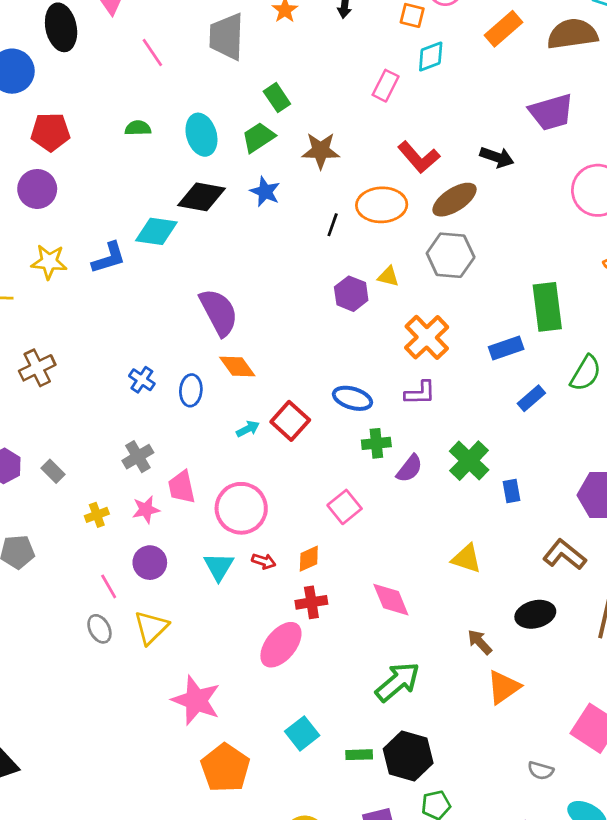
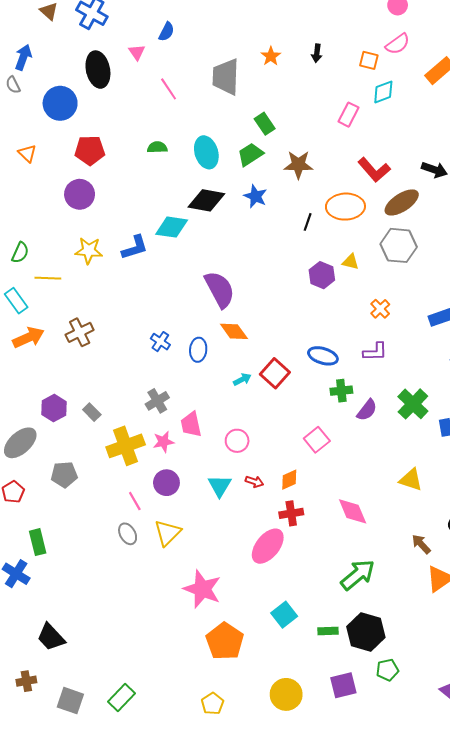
orange cross: (427, 337) -> (380, 309), size x0.6
pink circle: (241, 508) -> (237, 441), size x0.6
yellow cross: (97, 515) -> (126, 446), size x2.0

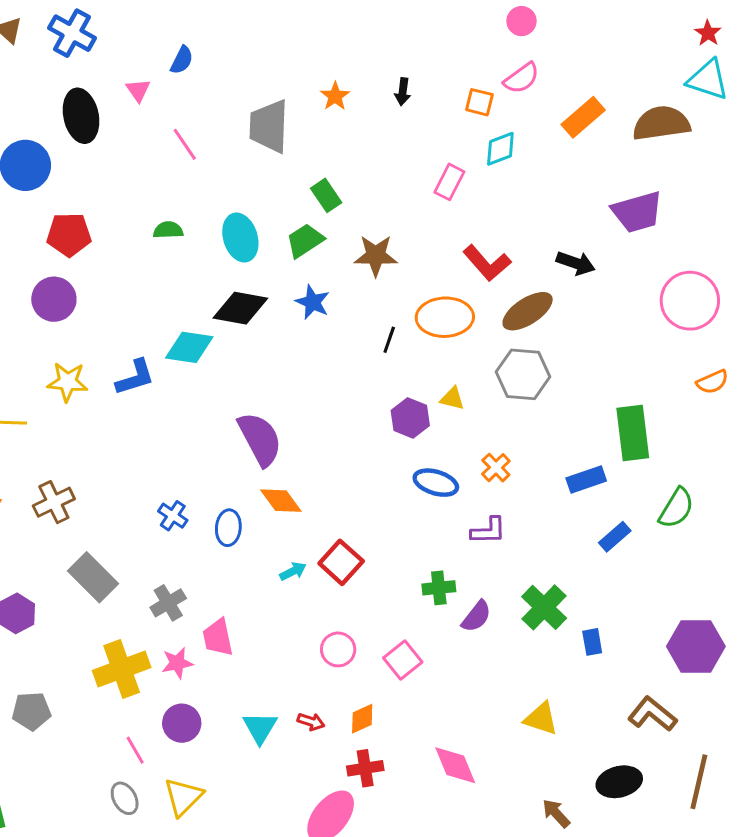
blue ellipse: (323, 356) -> (436, 483), moved
gray rectangle: (92, 412) -> (93, 577), moved, size x1.8
pink circle: (237, 441) -> (338, 649), moved

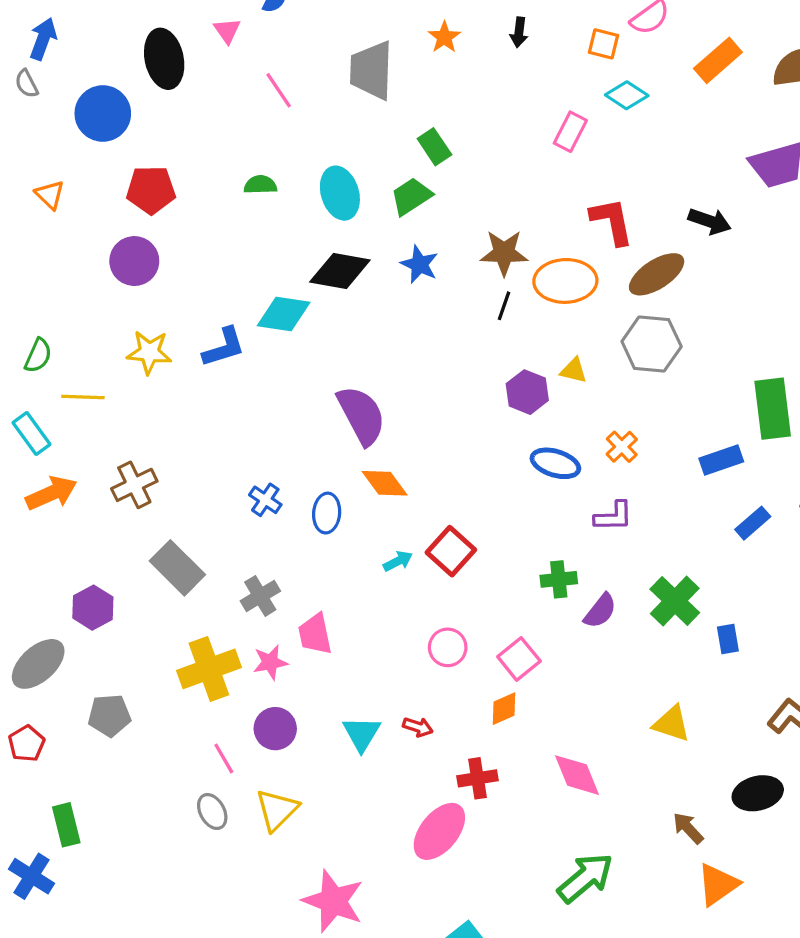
cyan diamond: (500, 149) -> (627, 95), turned 54
brown star: (376, 256) -> (504, 253), moved
red L-shape: (487, 263) -> (612, 221), turned -150
orange diamond: (362, 719) -> (504, 709), moved

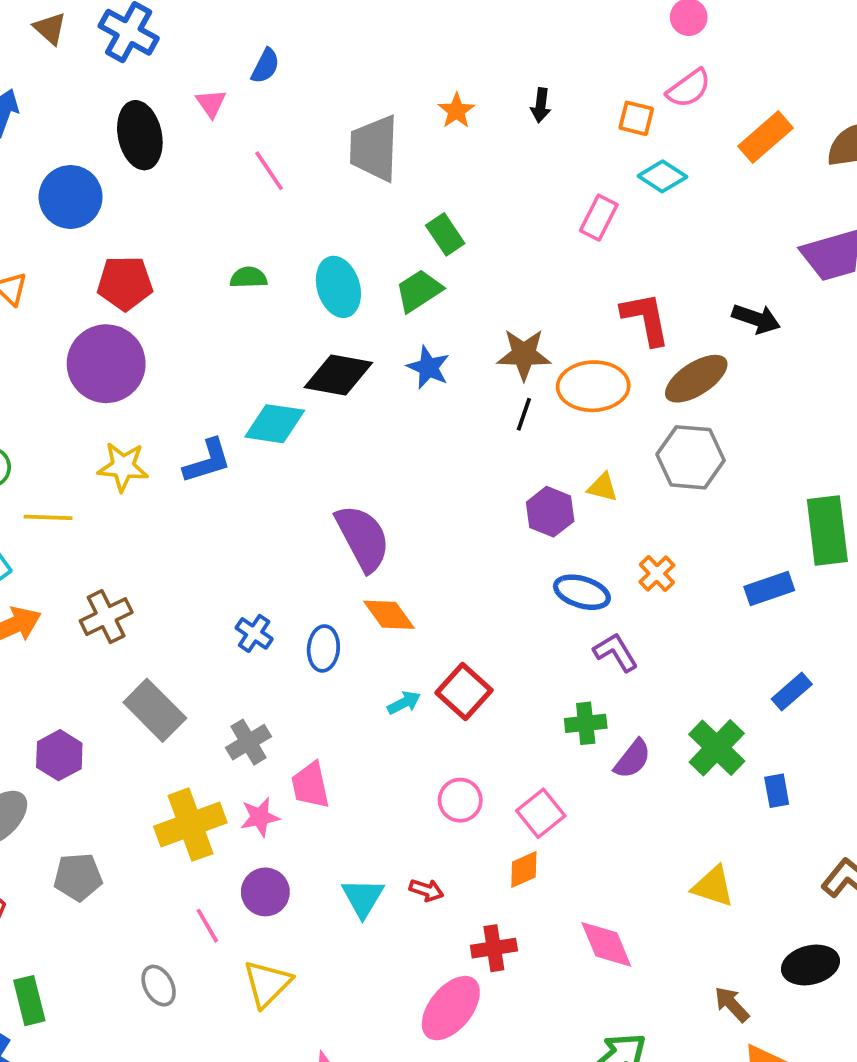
purple circle: (134, 261) -> (106, 364), size x1.4
purple L-shape: (613, 516) -> (616, 652), moved, turned -120
blue rectangle: (753, 523) -> (792, 692), moved
gray ellipse: (212, 812) -> (159, 986), moved

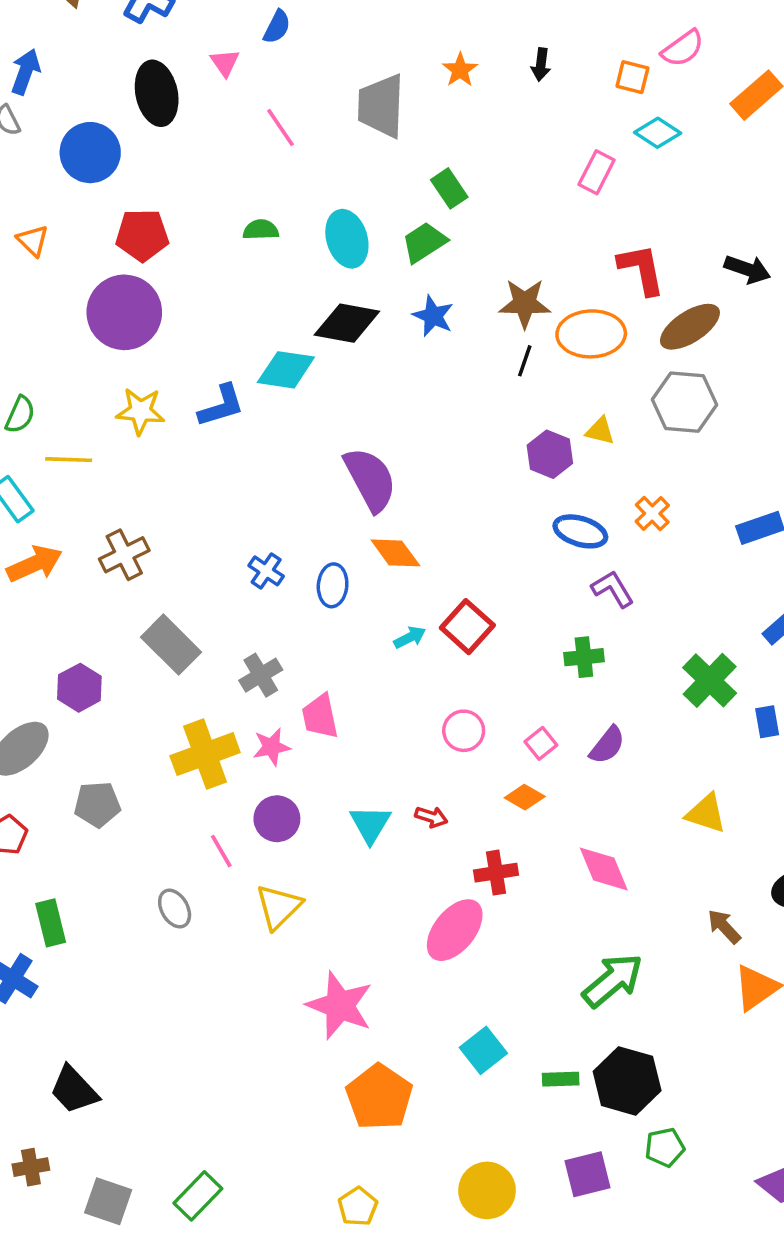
purple semicircle: (633, 759) -> (607, 745), moved
pink square: (541, 813) -> (541, 743), size x0.7
orange diamond: (524, 869) -> (525, 797), turned 54

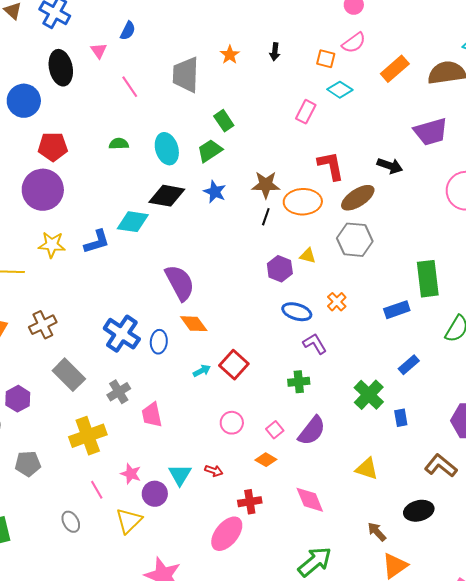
blue cross: (266, 571) -> (122, 334), size x1.8
purple semicircle: (607, 745) -> (312, 431), size x1.4
pink star: (272, 747) -> (131, 474), moved, turned 30
purple circle: (277, 819) -> (155, 494), moved

